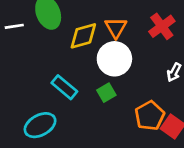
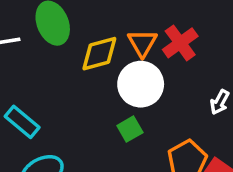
red cross: (162, 26) -> (180, 43), moved
cyan rectangle: (64, 87) -> (22, 122), moved

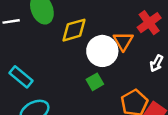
orange triangle: (142, 43) -> (123, 41), moved
red cross: (180, 43) -> (149, 23), moved

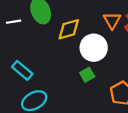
orange triangle: (123, 41) -> (112, 21), moved

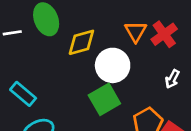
green square: (87, 75) -> (104, 99), size x1.6

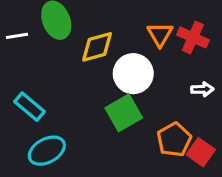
red cross: (164, 34) -> (193, 37), turned -30
white arrow: (172, 79) -> (202, 89), turned -120

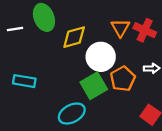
cyan rectangle: (30, 107) -> (24, 81), turned -30
orange pentagon: (174, 140) -> (123, 79), moved
cyan ellipse: (47, 151) -> (72, 114), moved

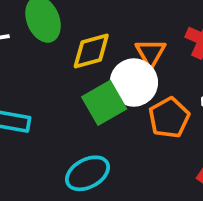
orange triangle: (120, 28) -> (151, 53), moved
green square: (94, 86) -> (104, 103), moved

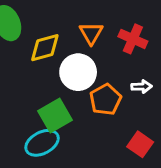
orange triangle: (151, 53) -> (91, 33), moved
green square: (104, 103) -> (55, 115), moved

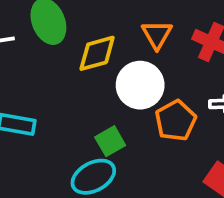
green square: (55, 115) -> (110, 141), size x0.7

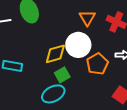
yellow diamond: (97, 53) -> (55, 54), moved

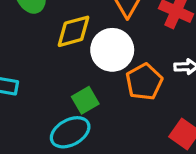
yellow diamond: (55, 54) -> (73, 31), moved

